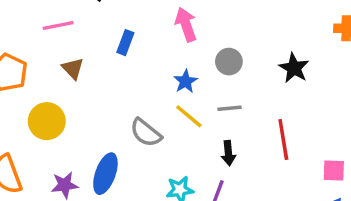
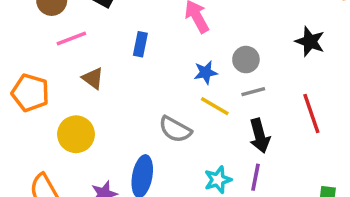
gray circle: (229, 62) -> (246, 60), moved
blue star: (185, 81) -> (206, 72), turned 30
black arrow: (228, 153) -> (260, 136), size x1.4

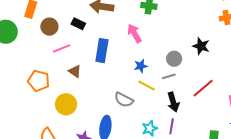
blue rectangle: (140, 44) -> (102, 51), size x1.6
gray circle: (246, 60) -> (174, 59), moved
red line: (311, 113) -> (203, 88), turned 70

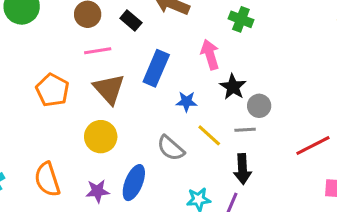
black star: (201, 46) -> (233, 87), moved
blue star: (141, 66) -> (187, 102), moved
brown triangle: (75, 71) -> (109, 89), size x1.6
red line: (203, 88) -> (313, 146), moved
yellow circle: (66, 104) -> (101, 137), moved

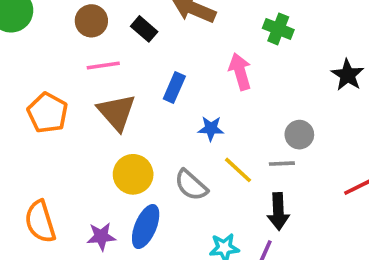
blue rectangle: (156, 68) -> (174, 88), size x0.7
black star: (233, 87) -> (348, 75), moved
yellow circle: (101, 137) -> (133, 174), moved

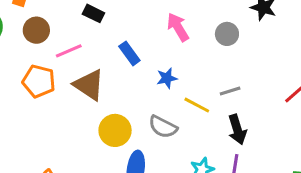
brown circle: (91, 21) -> (36, 30), moved
blue rectangle: (174, 88) -> (129, 53), turned -45
orange pentagon: (48, 113) -> (39, 81), moved
gray circle: (299, 135) -> (227, 34), moved

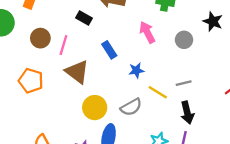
brown circle: (36, 30) -> (40, 38), moved
pink line: (69, 51) -> (63, 45), turned -54
orange pentagon: (39, 81) -> (31, 81), moved
gray semicircle: (163, 127) -> (131, 107), turned -60

